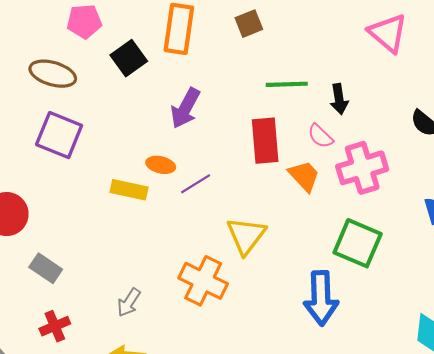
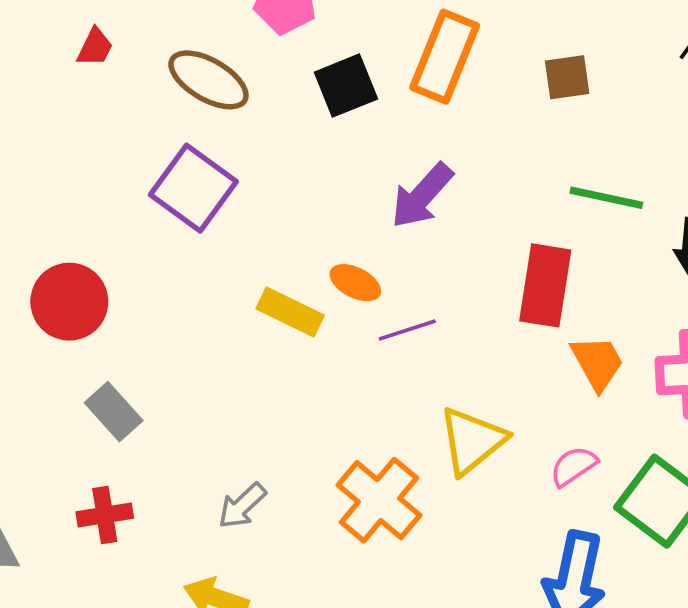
pink semicircle: (320, 136) -> (573, 466), moved, turned 88

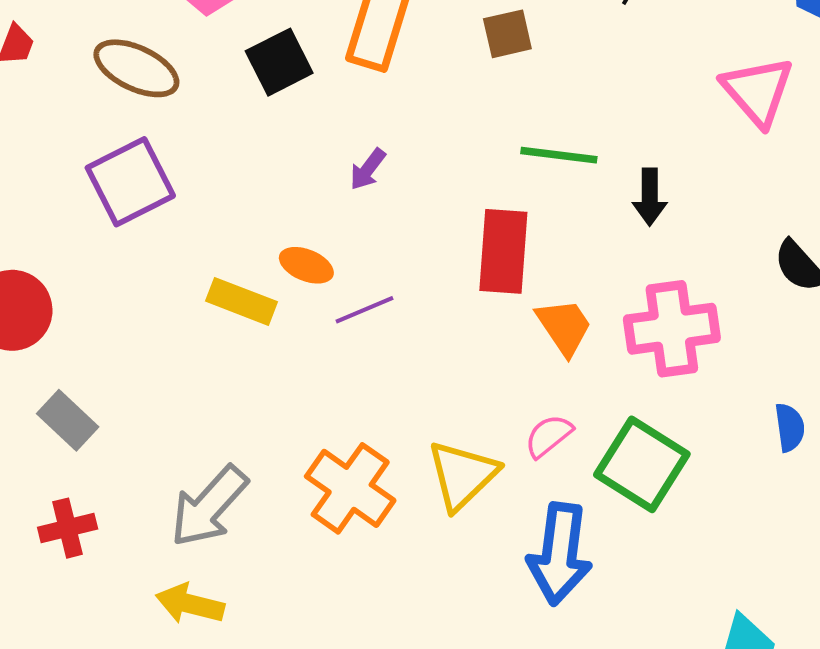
purple square: (193, 188) -> (130, 182), turned 32
purple arrow: (422, 196) -> (368, 169), size x0.6
yellow triangle: (472, 441) -> (462, 475), moved
gray arrow: (242, 506) -> (209, 506), size x1.6

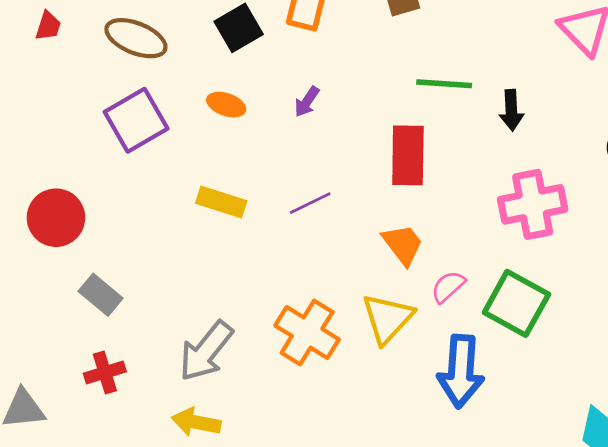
orange ellipse: (306, 265) -> (226, 105), moved
orange trapezoid: (564, 327) -> (403, 244), moved

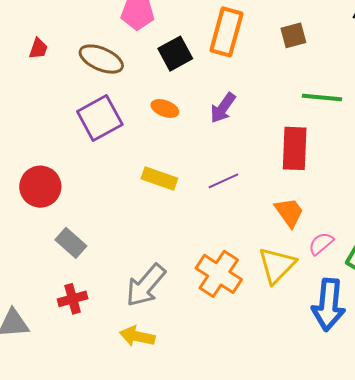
purple arrow: (307, 102) -> (223, 108), size x1.4

